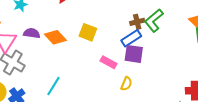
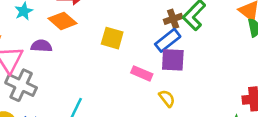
orange diamond: (55, 37) -> (62, 21), moved
yellow semicircle: (126, 84) -> (167, 98), turned -56

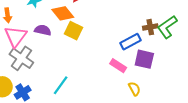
yellow square: (112, 38) -> (73, 31), moved
blue rectangle: (168, 40) -> (130, 42), moved

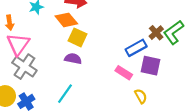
brown cross: (150, 27) -> (156, 33), turned -32
purple semicircle: (43, 30) -> (73, 59), moved

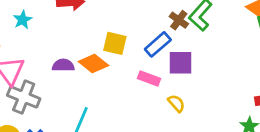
orange diamond: (66, 20) -> (93, 64), moved
yellow square: (77, 37) -> (115, 43), moved
purple semicircle: (73, 59) -> (63, 65), moved

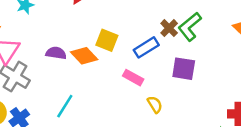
purple square: (180, 63) -> (184, 69), moved

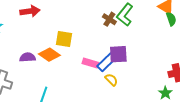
blue rectangle: (146, 47) -> (106, 62), moved
purple square: (184, 69) -> (118, 54), moved

